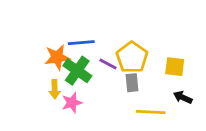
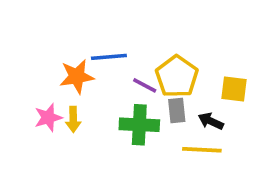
green cross: (77, 71) -> (139, 125), moved, turned -32
black arrow: (183, 97) -> (211, 121), moved
pink star: (72, 103) -> (48, 118), moved

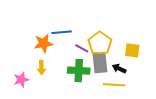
gray rectangle: (177, 110) -> (100, 62), size x1.5
pink star: (48, 118) -> (21, 80), moved

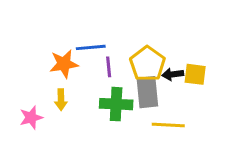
purple line: (82, 48) -> (109, 67), moved, turned 56
black arrow: (119, 69) -> (173, 74), moved, turned -32

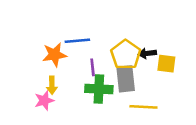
purple line: (109, 67) -> (93, 67), moved
black arrow: (173, 74) -> (147, 53), moved
pink star: (31, 117) -> (44, 100), moved

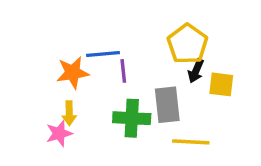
black arrow: (147, 53) -> (196, 71), turned -60
yellow pentagon: (126, 55) -> (187, 44), moved
purple line: (93, 67) -> (123, 71), moved

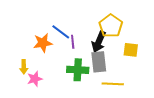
blue line: (103, 54) -> (61, 32), turned 42
black arrow: (196, 71) -> (99, 42), moved, size x1.5
yellow arrow: (69, 113) -> (24, 67), moved

